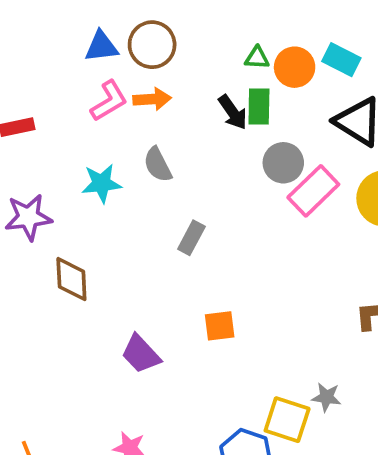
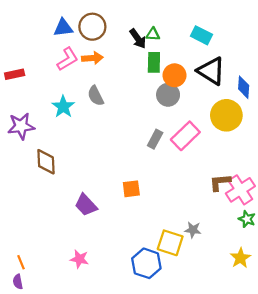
orange circle: (295, 67) -> (175, 75), moved
black arrow: (233, 112) -> (138, 39), moved
cyan star: (101, 183) -> (63, 107), turned -30
pink rectangle: (313, 191) -> (185, 136), moved
gray rectangle: (191, 238) -> (155, 139), moved

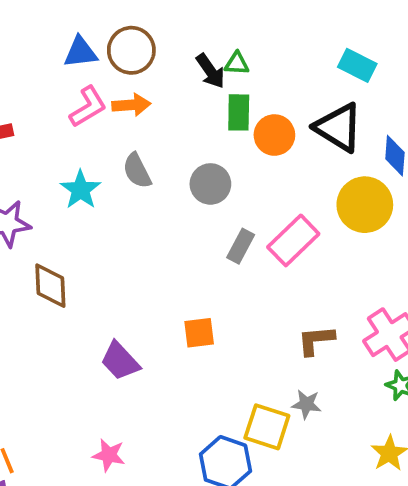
cyan rectangle: (202, 35) -> (357, 65), moved
gray circle: (168, 95) -> (210, 184), moved
brown L-shape: (220, 182) -> (316, 340), moved

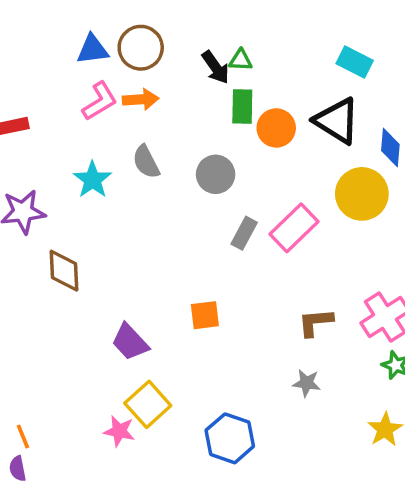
yellow square: (267, 427) -> (148, 404), moved, turned 30

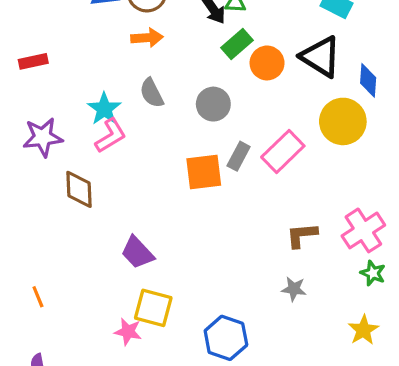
pink L-shape: (100, 101) -> (111, 136), moved
green rectangle: (242, 107) -> (237, 44), turned 48
orange square: (205, 315) -> (204, 172), moved, size x1.4
yellow square: (148, 404) -> (153, 308), turned -33
orange line: (23, 437) -> (38, 297), moved

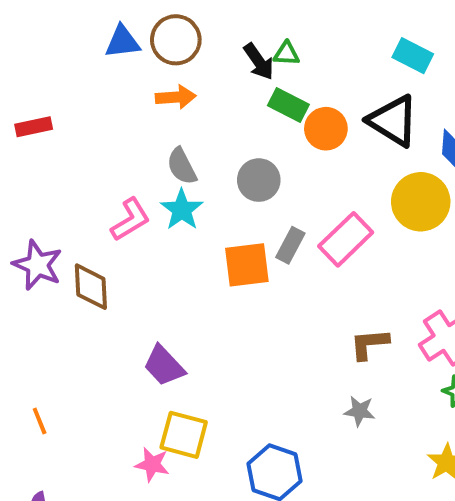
green rectangle: (237, 44) -> (288, 105), turned 68
cyan star: (104, 109) -> (182, 210), moved
purple star: (43, 137) -> (38, 265), moved, turned 30

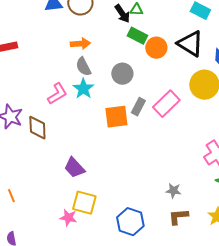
orange arrow: (176, 97) -> (80, 44), moved
brown L-shape: (369, 344) -> (178, 217), moved

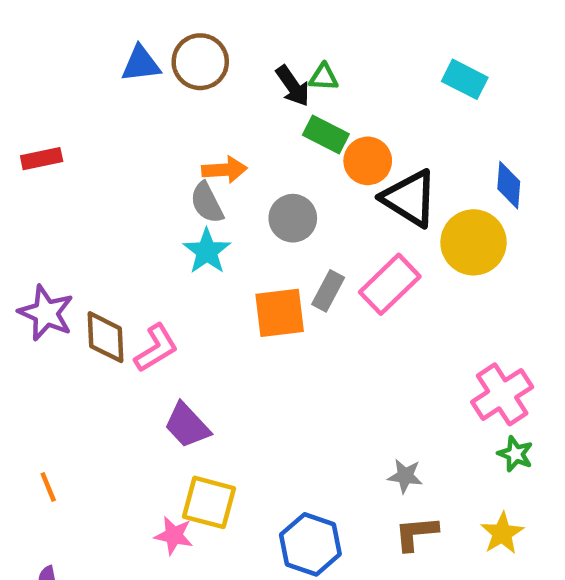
orange arrow: (80, 44) -> (224, 170), moved
black triangle: (190, 44) -> (410, 198), moved
pink L-shape: (57, 94) -> (156, 348), moved

